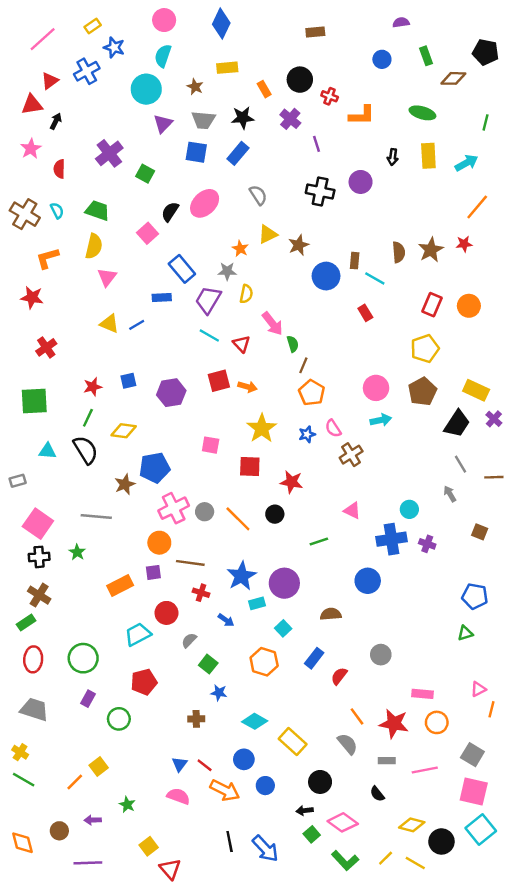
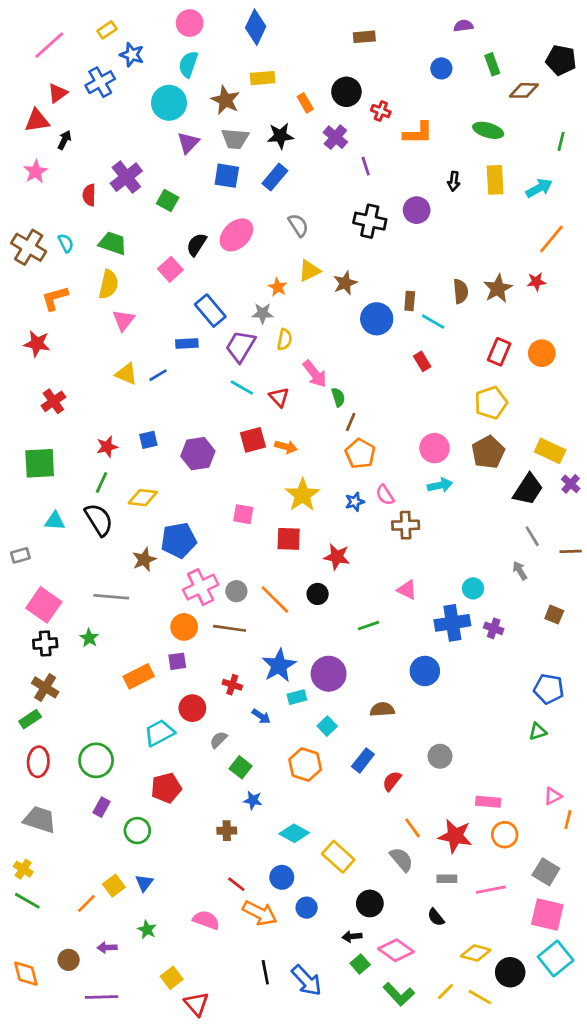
brown star: (195, 87) -> (225, 100), size x1.5
red semicircle: (59, 169) -> (89, 195), moved
brown cross: (351, 455) -> (406, 525), turned 30
brown line: (190, 563) -> (230, 628), moved
blue triangle: (180, 764) -> (144, 883), moved

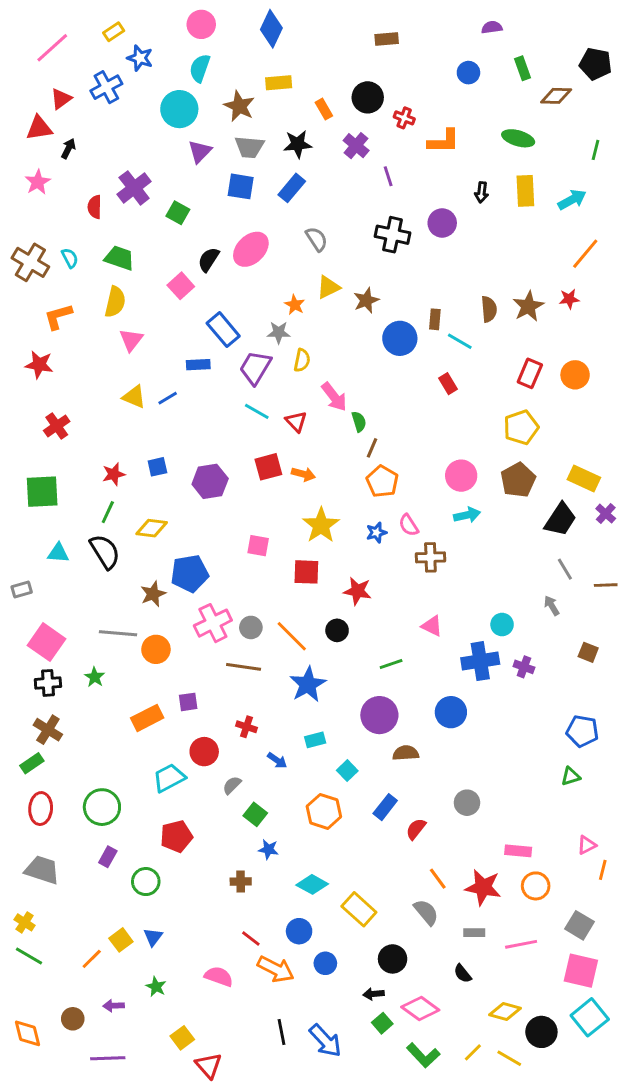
orange circle: (184, 627) -> (156, 649), moved
blue star: (279, 665) -> (308, 684), moved
purple circle: (329, 674) -> (379, 715), moved

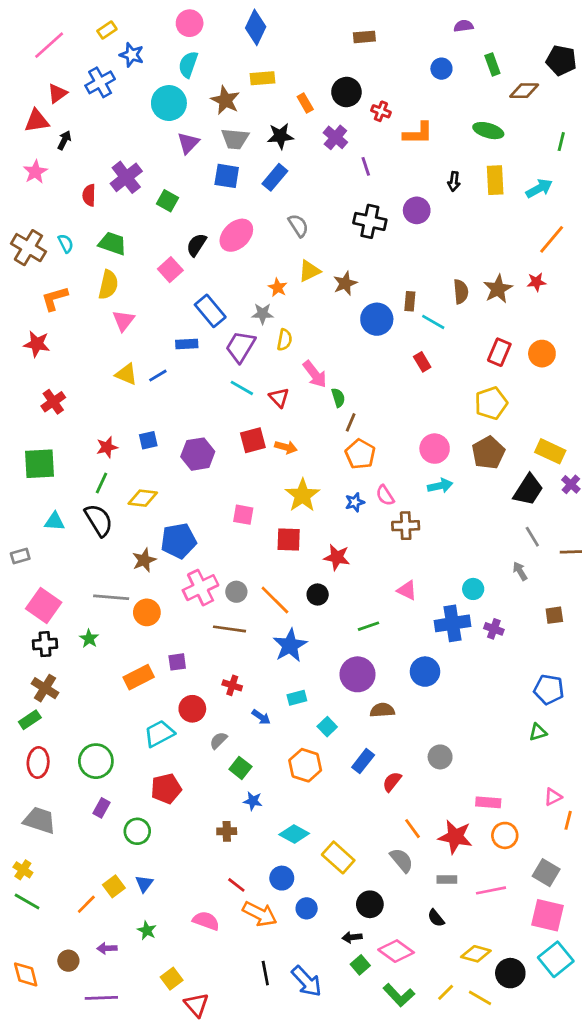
brown square: (588, 652) -> (554, 615), turned -30

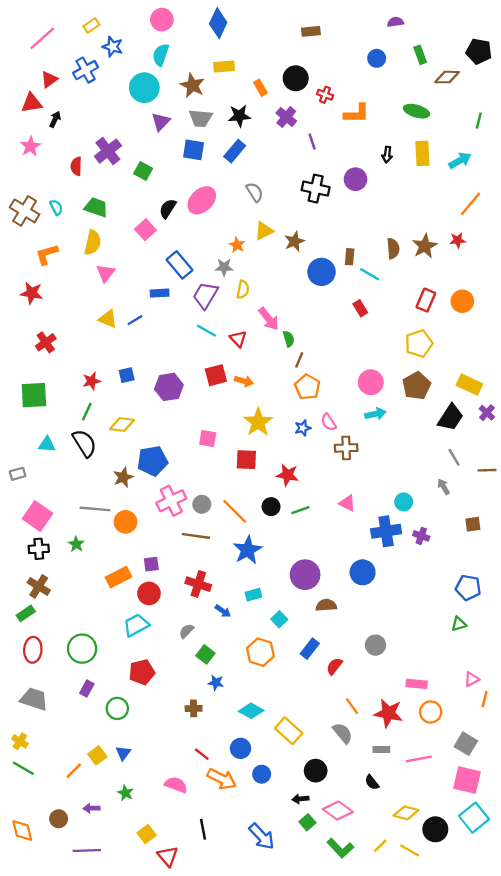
green line: (369, 626) -> (300, 510), moved
red cross: (232, 685) -> (198, 584), size x1.5
red circle: (192, 709) -> (149, 593), moved
black line: (265, 973) -> (203, 829), moved

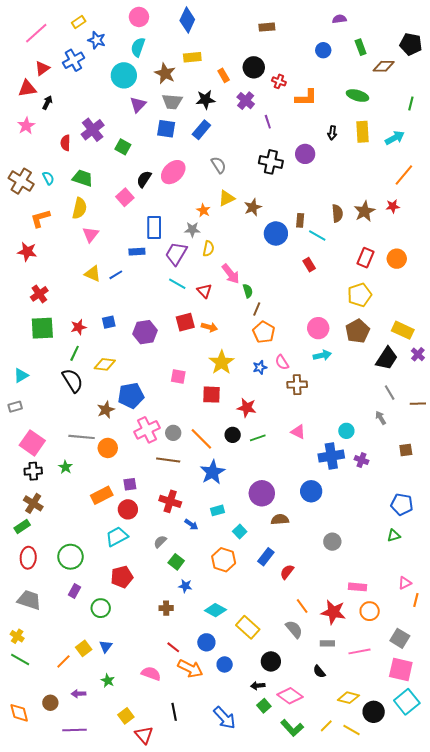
blue rectangle: (179, 265) -> (154, 227), turned 40
green square: (34, 395) -> (42, 328), moved
cyan triangle: (47, 444) -> (21, 375), moved, turned -35
gray circle: (375, 645) -> (332, 542), moved

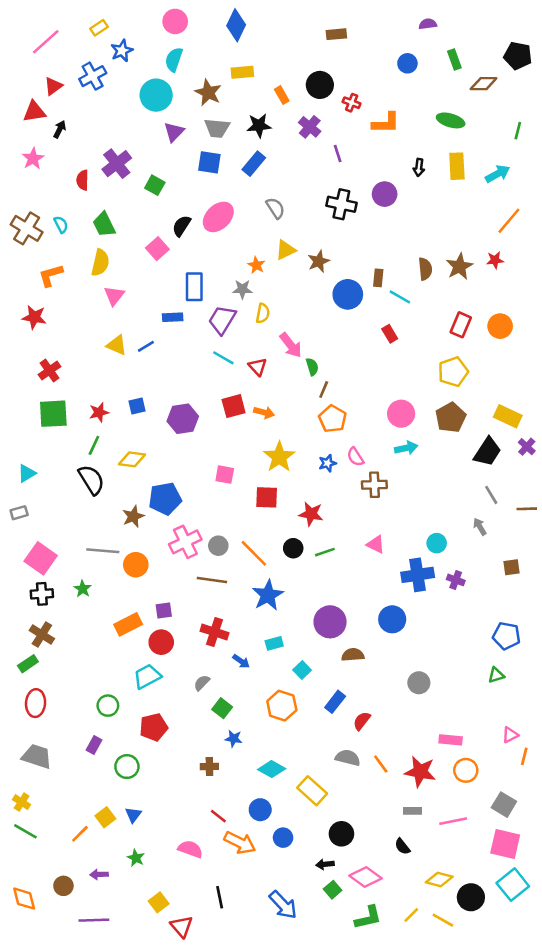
blue star: (97, 40) -> (122, 51), turned 30
green trapezoid: (83, 178) -> (104, 225), turned -135
green circle: (70, 557) -> (108, 706), moved, size x0.7
gray semicircle: (294, 629) -> (348, 758), moved, turned -36
green L-shape: (292, 728) -> (368, 918), turned -60

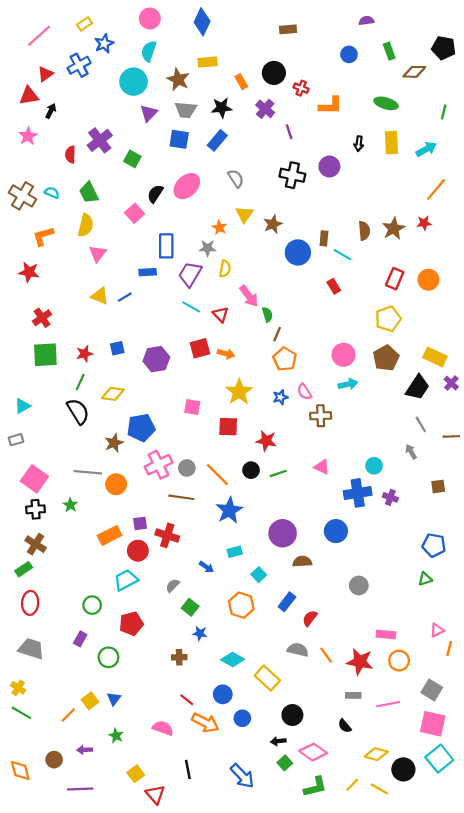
cyan semicircle: (61, 225) -> (52, 193), turned -40
yellow triangle: (286, 250) -> (245, 214), turned -30
red cross: (215, 632) -> (167, 535), moved

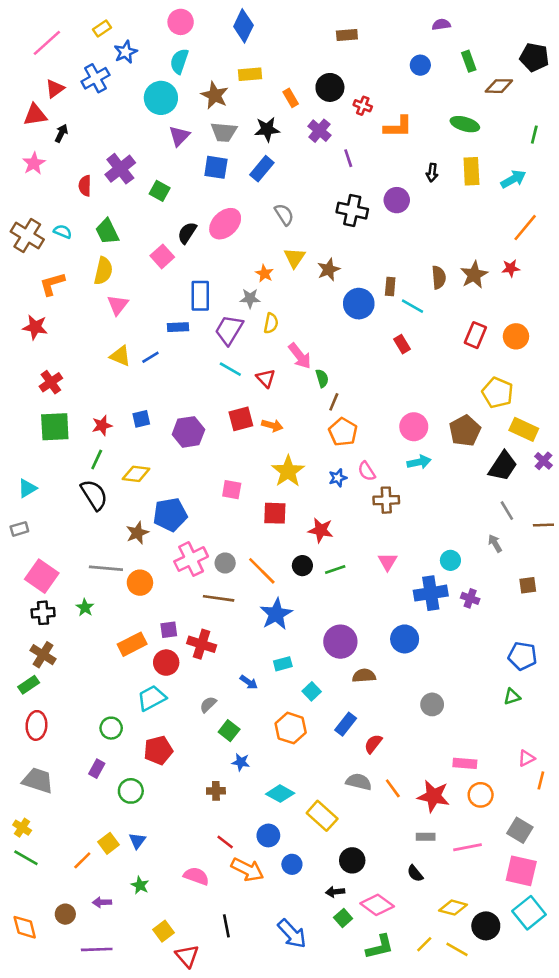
yellow pentagon: (388, 319) -> (498, 393), moved, turned -30
pink triangle: (322, 467) -> (388, 562), turned 35

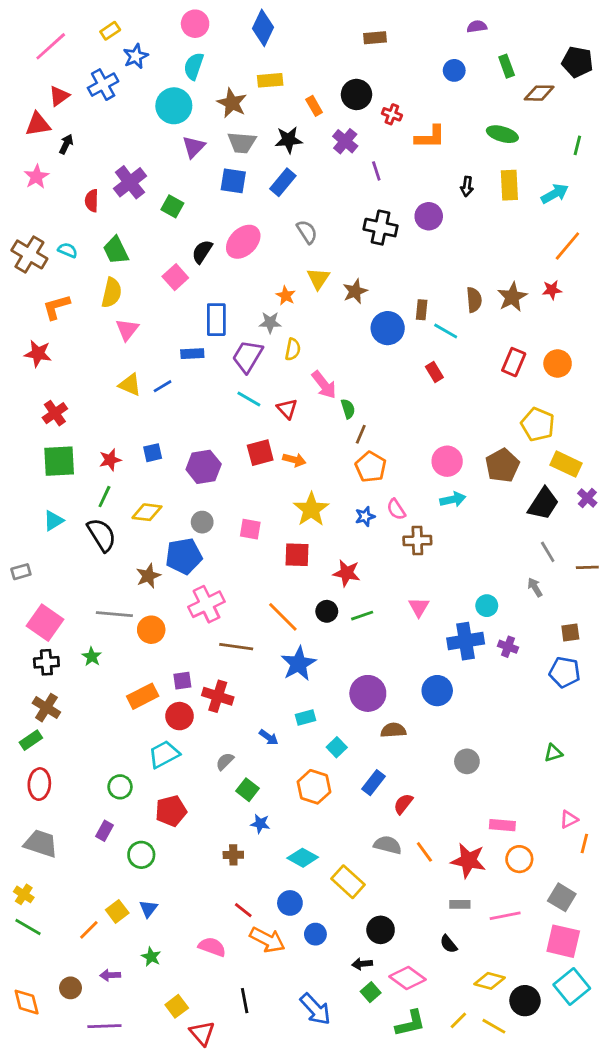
cyan triangle: (27, 488) -> (53, 521), moved
gray circle: (225, 563) -> (202, 522), moved
blue pentagon: (523, 656) -> (565, 672), moved

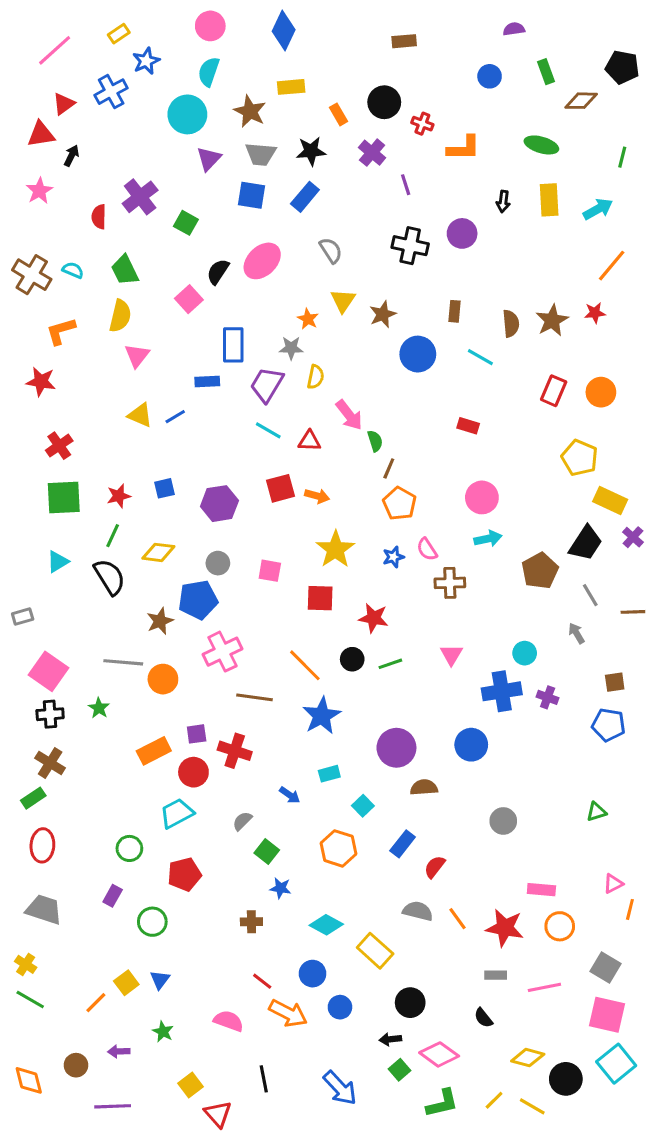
brown rectangle: (422, 310) -> (454, 311), moved
red rectangle: (434, 372) -> (468, 426), moved, turned -42
red triangle: (287, 409) -> (309, 441), turned -45
brown pentagon: (502, 465) -> (540, 571), moved

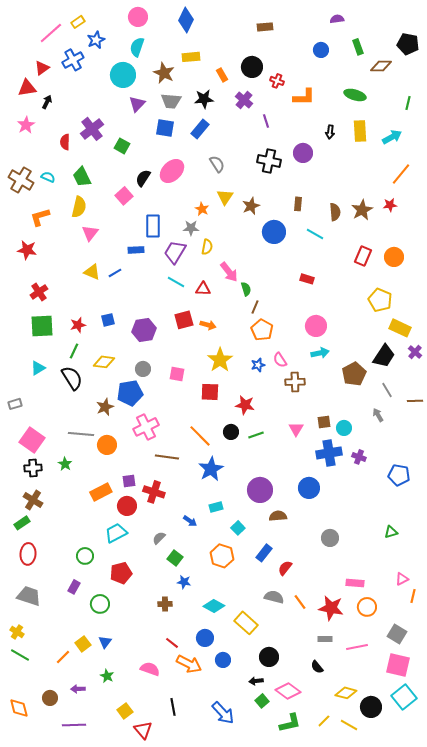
pink line: (55, 50) -> (51, 33), moved
brown square: (615, 682) -> (324, 422), moved

